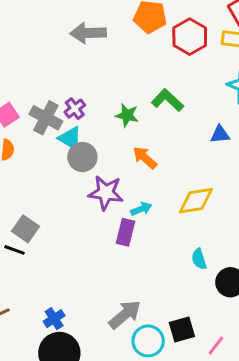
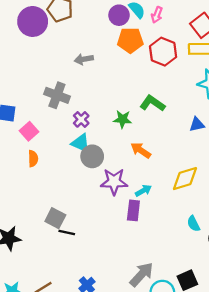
gray arrow: (88, 33) -> (84, 59), size x0.7
gray cross: (46, 118) -> (57, 95), moved
black line: (15, 250) -> (67, 233), moved

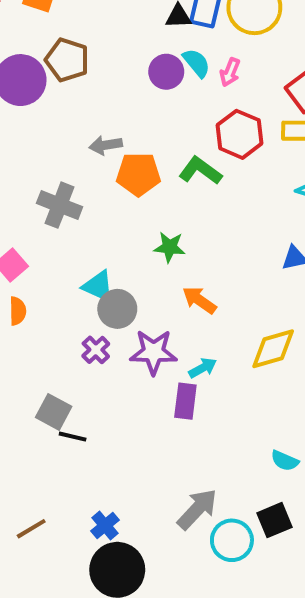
orange pentagon: (130, 40) -> (138, 174), moved
green L-shape: (152, 103) -> (200, 171), moved
purple cross: (81, 119) -> (96, 350), moved
cyan semicircle: (193, 224) -> (285, 461), moved, turned -42

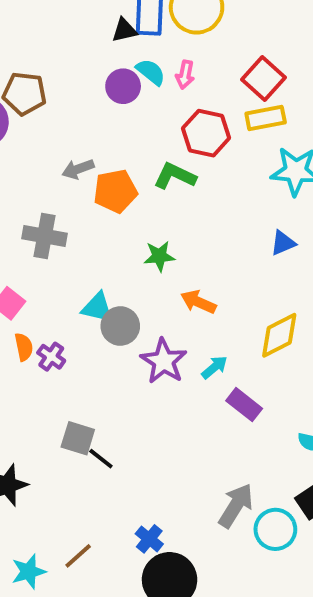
purple cross: (96, 350) -> (51, 357), moved
purple star: (153, 352) -> (164, 361), turned -30
purple rectangle: (185, 401) -> (244, 405), moved, turned -48
black line: (73, 437) -> (101, 459), turned 36

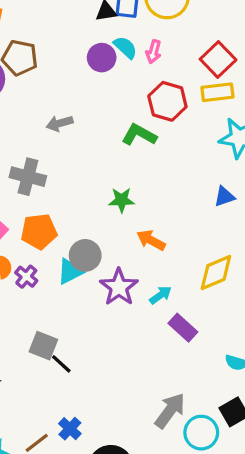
orange pentagon: (115, 191) -> (39, 231), moved
cyan triangle: (97, 308) -> (70, 271), moved, turned -44
blue cross: (149, 539) -> (70, 429), moved

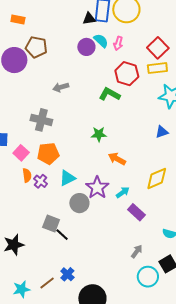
gray circle: (85, 255) -> (79, 203), moved
gray arrow: (170, 411) -> (137, 251), moved, size x0.6

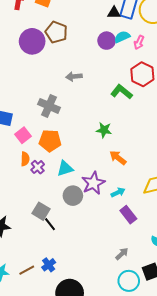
cyan semicircle: (101, 41) -> (122, 37), turned -77

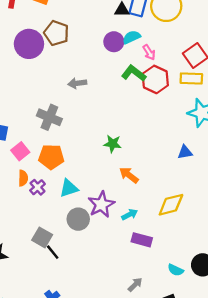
pink arrow: (139, 42) -> (149, 52), moved, turned -56
green L-shape: (122, 92) -> (134, 73), moved
purple rectangle: (128, 215) -> (142, 240), turned -36

